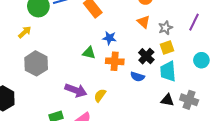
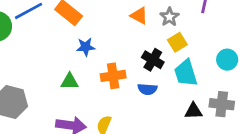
blue star: (109, 38) -> (86, 47), moved
green triangle: (89, 53) -> (70, 81), moved
cyan circle: (201, 60) -> (227, 60), moved

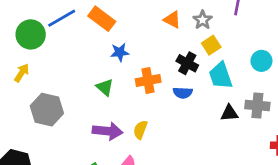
green triangle: (70, 81) -> (105, 87), turned 42

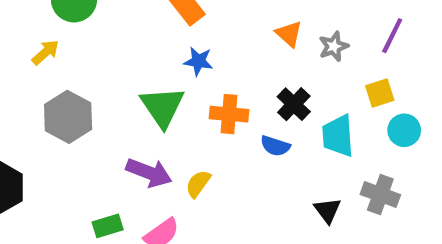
yellow square: (211, 45) -> (380, 93), moved
green triangle: (105, 87) -> (162, 107), size x1.6
black triangle: (229, 113) -> (327, 210), moved, turned 42

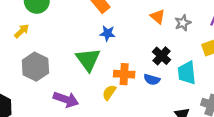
orange cross: (229, 114) -> (124, 74), moved
purple arrow: (149, 173) -> (66, 100), moved
yellow semicircle: (198, 184) -> (109, 92), moved

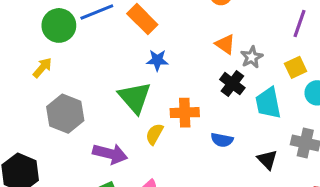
orange triangle: (158, 17) -> (225, 44), moved
gray star: (183, 23) -> (252, 57), moved
blue semicircle: (152, 80) -> (222, 140), moved
yellow semicircle: (109, 92) -> (154, 134), moved

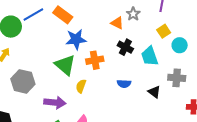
gray star: (252, 57) -> (133, 14), moved
blue star: (157, 60) -> (76, 39), size x1.5
orange cross: (185, 113) -> (95, 60), moved

